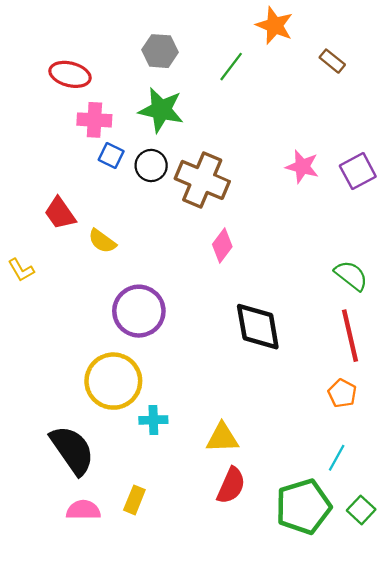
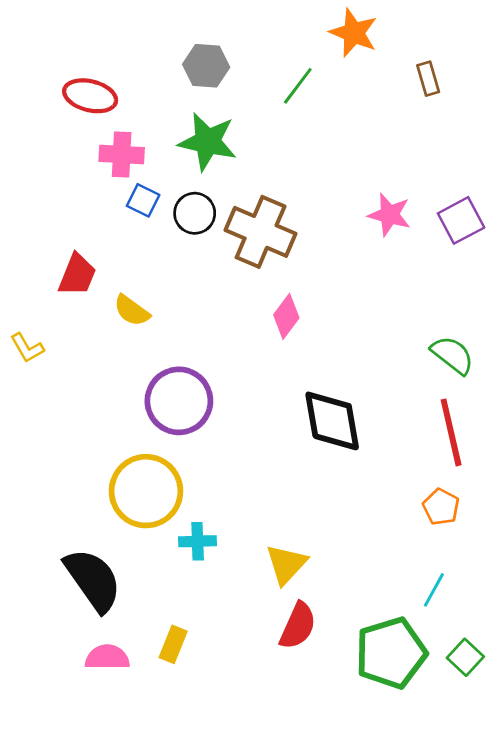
brown rectangle: (332, 61) -> (428, 79), turned 35
red trapezoid: (60, 213) -> (77, 275), turned -123
yellow triangle: (222, 438) -> (286, 564), turned -45

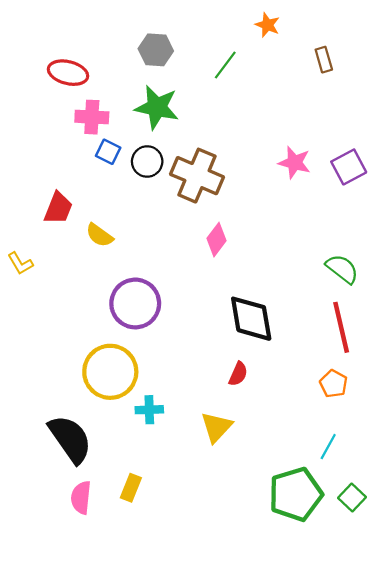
orange star: (354, 33) -> (267, 25), size x0.7
red semicircle: (298, 626) -> (238, 374), moved, size x0.7
pink semicircle: (107, 657) -> (81, 498), turned -84

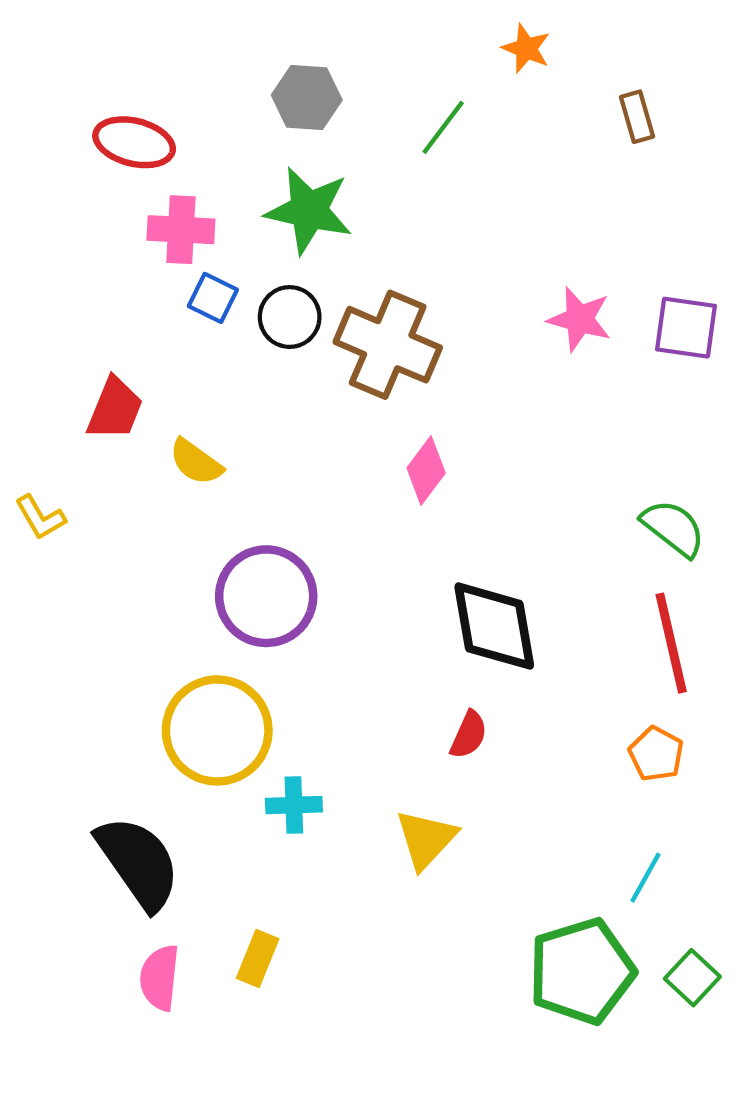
purple square: (349, 167) -> (686, 328), turned 36

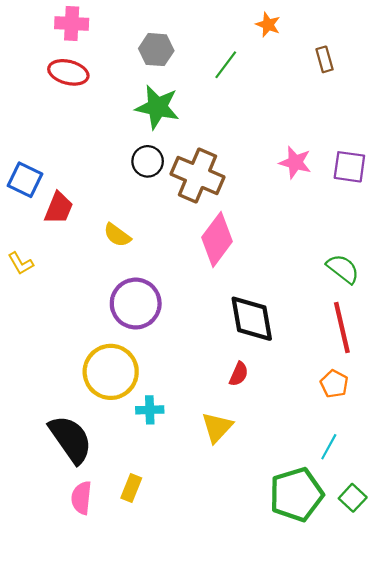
pink cross: (181, 230) -> (72, 24), moved
blue square: (213, 298) -> (25, 180), moved, size x1.4
yellow semicircle: (196, 462) -> (117, 235), moved
pink diamond: (426, 470) -> (217, 239), size x1.6

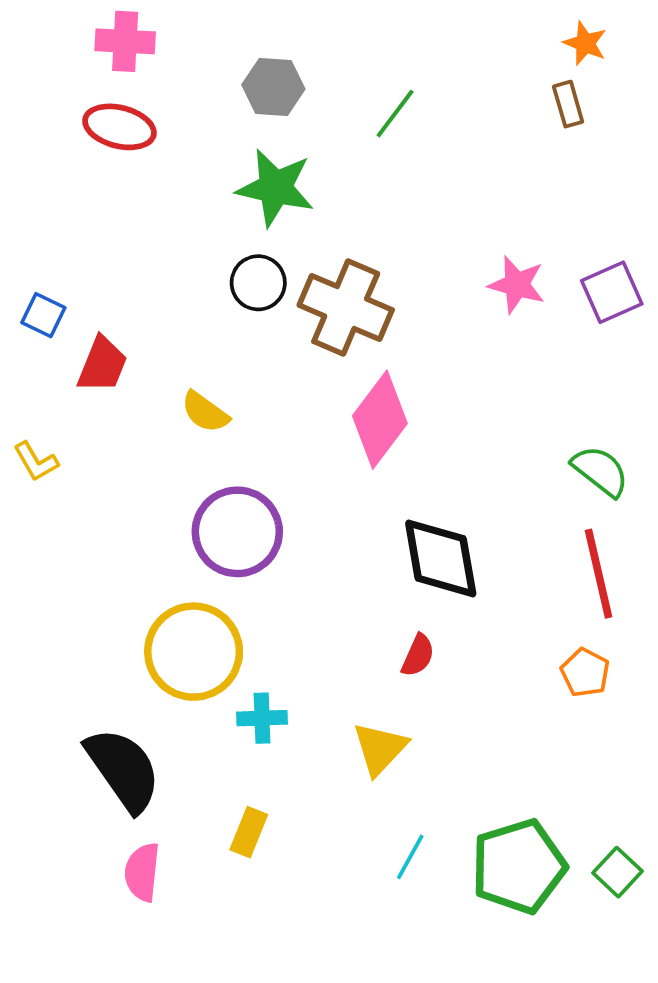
orange star: (268, 25) -> (585, 43), moved
purple square: (349, 167) -> (612, 292), turned -32
blue square: (25, 180) -> (43, 315), size x0.7
cyan line: (329, 447) -> (410, 857), moved
yellow rectangle: (131, 488) -> (249, 832), moved

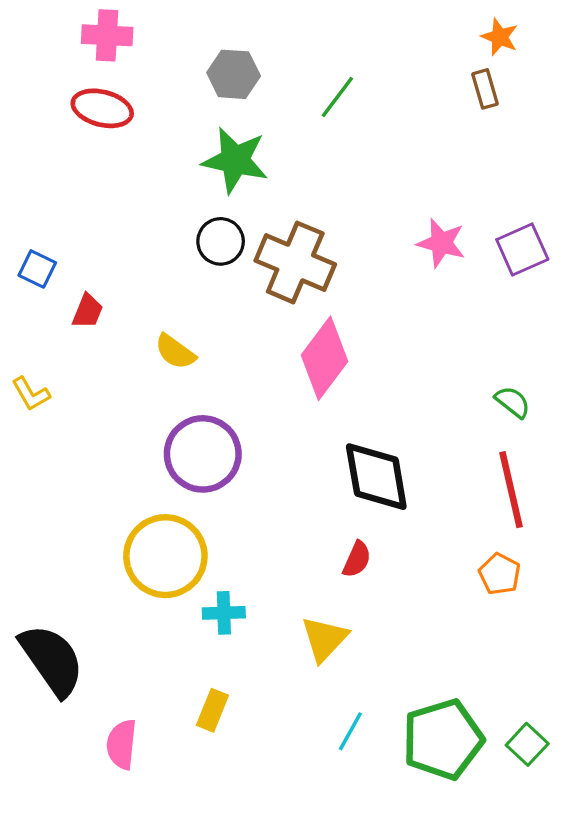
red trapezoid: (102, 365) -> (88, 311), size x0.7
green semicircle: (600, 471) -> (513, 402), size x0.7
black semicircle: (123, 769) -> (52, 660), moved

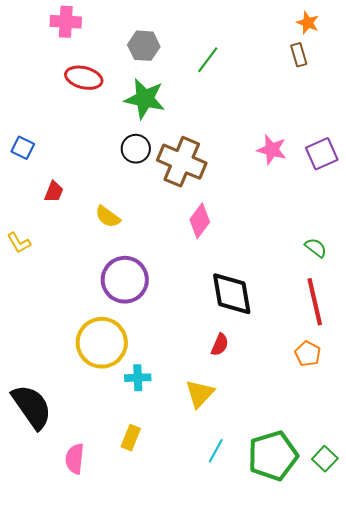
red ellipse: (102, 108) -> (84, 78), moved
blue square: (37, 269) -> (23, 148), moved
pink diamond: (324, 358) -> (200, 221), size x0.7

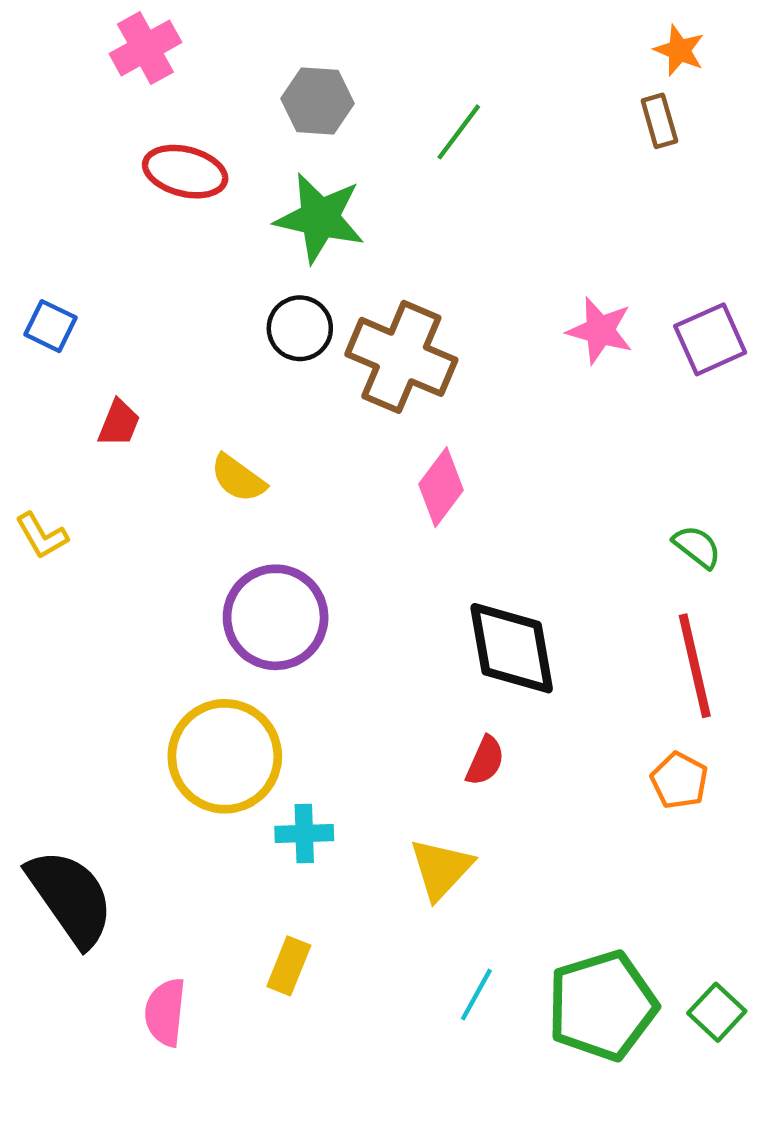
pink cross: (66, 22) -> (145, 48), turned -32

